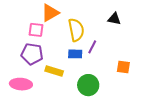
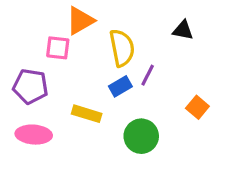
purple pentagon: (32, 54) -> (30, 86), moved
blue rectangle: (75, 54) -> (120, 86), turned -32
orange square: (123, 67) -> (197, 107), turned 32

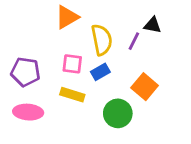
pink square: (58, 48) -> (72, 64), moved
purple line: (148, 75) -> (134, 41), moved
orange square: (197, 107) -> (145, 87), moved, size x1.4

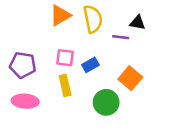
yellow semicircle: (102, 40) -> (93, 19), moved
purple line: (134, 41) -> (121, 37), turned 70
yellow rectangle: (72, 95) -> (65, 85), turned 60

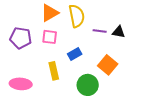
black triangle: (138, 23) -> (119, 32), moved
pink square: (65, 58) -> (50, 37), moved
purple pentagon: (23, 65) -> (21, 38), moved

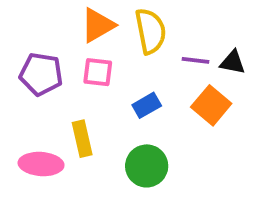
orange square: (108, 65) -> (211, 105), moved
yellow rectangle: (54, 71) -> (82, 139), moved
green circle: (88, 85) -> (147, 166), moved

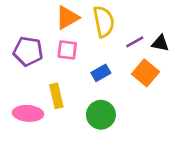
purple line: (196, 60) -> (135, 42), turned -36

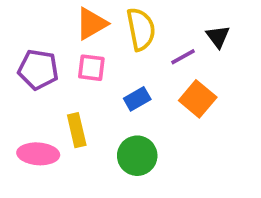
black triangle: (160, 43) -> (218, 37), moved, turned 42

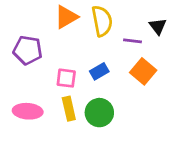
purple line: (183, 57) -> (133, 41), turned 36
pink square: (91, 68) -> (66, 78), moved
yellow rectangle: (77, 130) -> (69, 109), moved

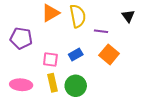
black triangle: (158, 26) -> (128, 16), moved

